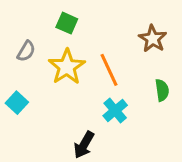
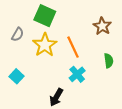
green square: (67, 23) -> (45, 16), size x1.5
cyan square: (17, 103) -> (17, 76), moved

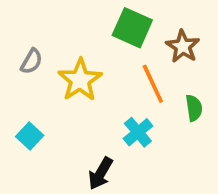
green square: (45, 16) -> (132, 28), moved
orange line: (73, 47) -> (153, 84), moved

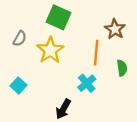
green square: (132, 28) -> (58, 17), moved
orange line: (153, 84) -> (96, 53), turned 30

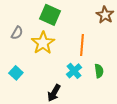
brown star: (115, 29) -> (105, 15), moved
green semicircle: (122, 68) -> (99, 71), moved

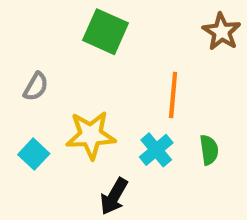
gray semicircle: (17, 33) -> (36, 87), moved
yellow star: (43, 43) -> (91, 135), moved, turned 30

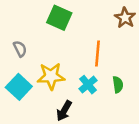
gray semicircle: (36, 87) -> (20, 49), turned -56
cyan square: (34, 154) -> (19, 87), size x1.5

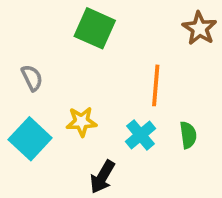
yellow star: (51, 76) -> (81, 122), size x0.7

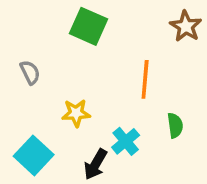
cyan cross: (140, 135) -> (126, 141), moved
cyan square: (30, 139) -> (34, 155), moved

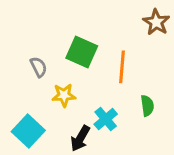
green square: (88, 26) -> (82, 52), moved
gray semicircle: (30, 72) -> (39, 67), moved

